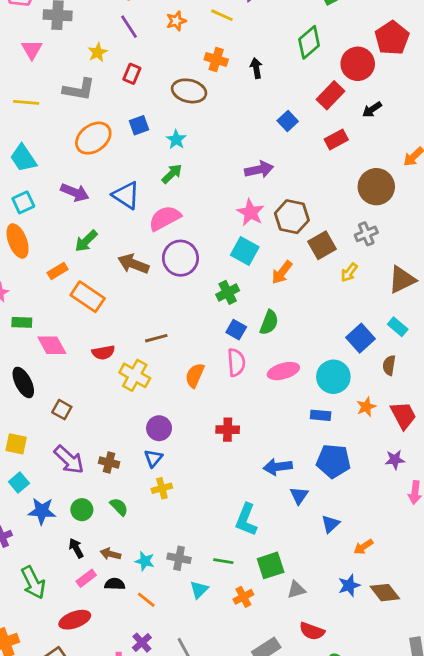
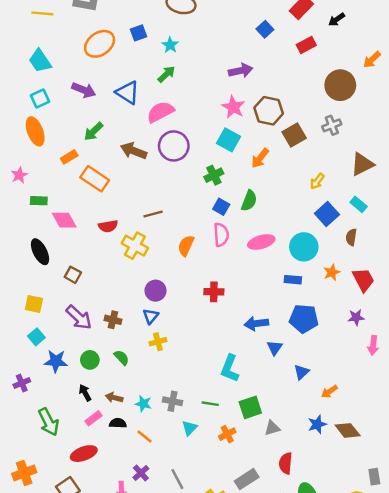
yellow arrow: (349, 272) -> (317, 181), moved
red semicircle: (312, 631) -> (286, 463), turned 75

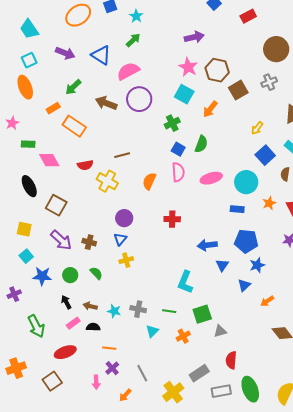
brown square: (73, 275) -> (56, 205), size x1.5
blue star: (317, 424) -> (257, 265), moved
orange line: (145, 437) -> (109, 348), moved, turned -32

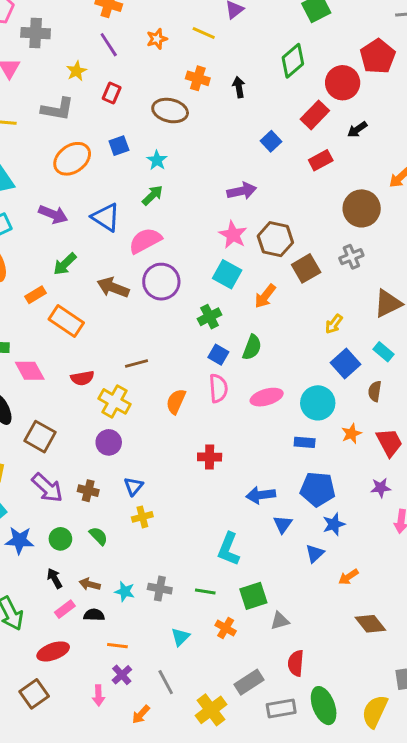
purple circle: (124, 218) -> (109, 442), moved
cyan triangle: (152, 331) -> (180, 637), moved
orange cross: (183, 336) -> (226, 628), turned -32

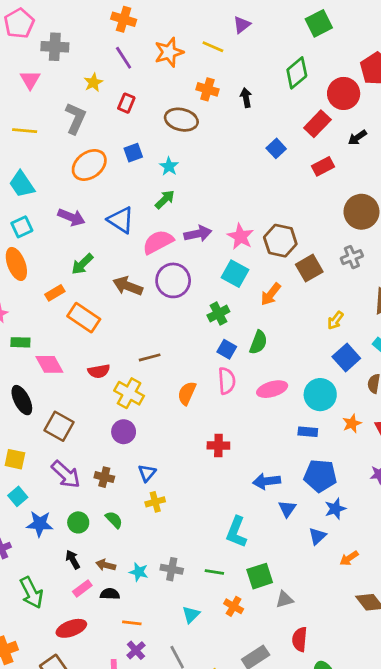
orange star: (157, 39) -> (169, 52), size x1.5
gray L-shape: (58, 109) -> (75, 118), turned -76
purple arrow: (242, 191) -> (198, 234), moved

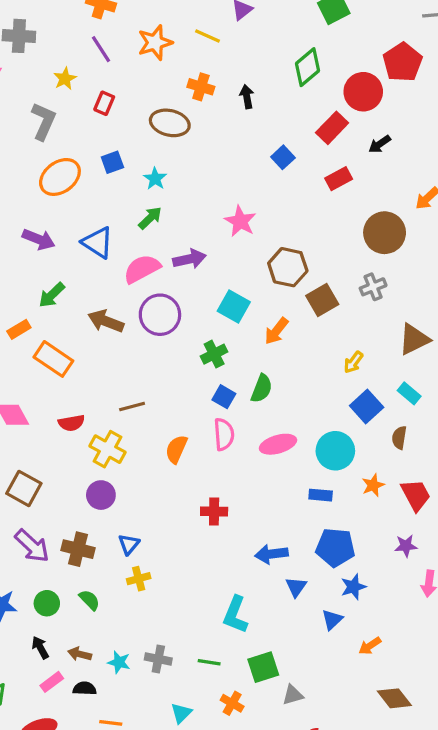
pink star: (240, 236) -> (240, 221), moved
brown cross: (104, 477) -> (78, 549), size x1.4

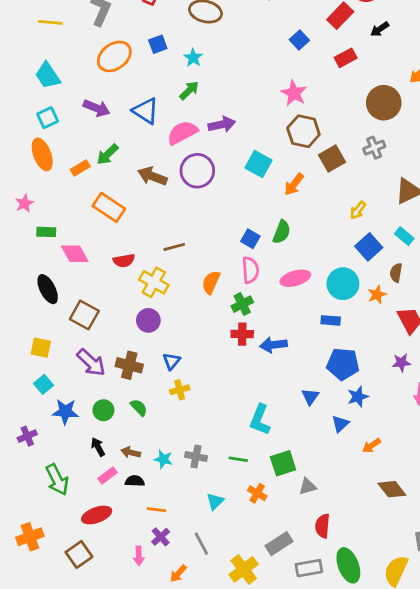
pink star: (240, 221) -> (294, 93), moved
orange rectangle: (19, 329) -> (80, 168), moved
green cross: (214, 354) -> (242, 304), moved
orange star: (373, 485) -> (377, 295), moved
blue arrow: (271, 554) -> (274, 345), moved

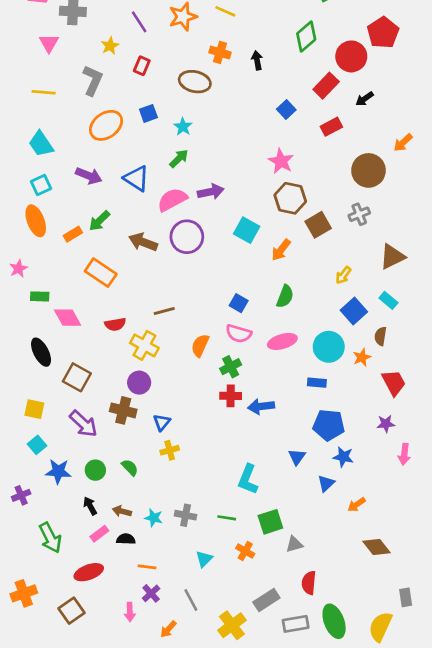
green semicircle: (282, 232) -> (285, 296), moved
pink semicircle: (250, 270) -> (239, 334), turned 110
brown cross: (129, 365) -> (123, 410), moved
blue star: (358, 397) -> (343, 457), turned 30

